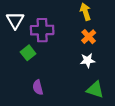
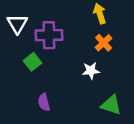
white star: (88, 60) -> (91, 71), moved

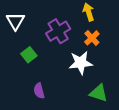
purple cross: (49, 35) -> (58, 31), moved, turned -30
white star: (91, 71) -> (81, 63), size x1.5

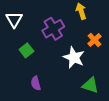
orange cross: (92, 38) -> (94, 40), moved
white star: (81, 63) -> (74, 58), turned 30

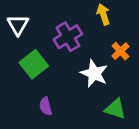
green square: (26, 50) -> (34, 64), size x1.5

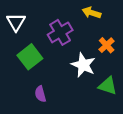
yellow arrow: (103, 14) -> (91, 13), turned -54
green triangle: (115, 109) -> (108, 86), moved

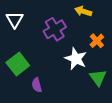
green square: (30, 57) -> (18, 64), moved
green triangle: (108, 86) -> (98, 78), turned 36

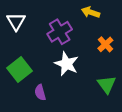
white star: (76, 59) -> (66, 64), moved

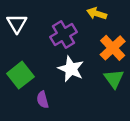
orange cross: (105, 44) -> (113, 48), size x1.5
green triangle: (107, 84) -> (114, 79), moved

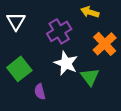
green triangle: (114, 79) -> (90, 77), moved

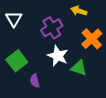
green triangle: (90, 77) -> (79, 68), turned -36

